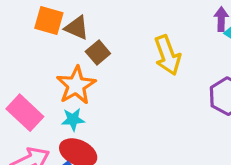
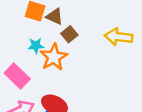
yellow arrow: (168, 55) -> (119, 37), turned 116
cyan star: (73, 119) -> (36, 46), moved

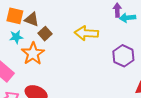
cyan star: (36, 46) -> (16, 37), moved

